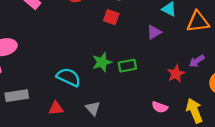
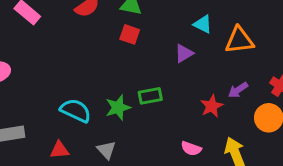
green star: (102, 62) -> (118, 108), moved

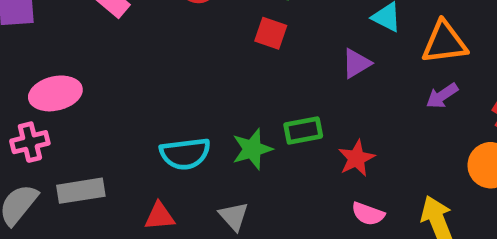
purple arrow: (238, 90) -> (442, 96), moved
red star: (212, 106) -> (356, 158), moved
cyan semicircle: (76, 110) -> (185, 154), turned 148

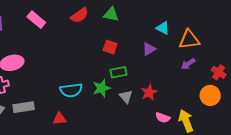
red square: (271, 33) -> (110, 47), moved
green rectangle: (303, 130) -> (118, 72), moved
pink semicircle: (368, 214) -> (163, 118), moved
gray triangle: (234, 216) -> (126, 97), moved

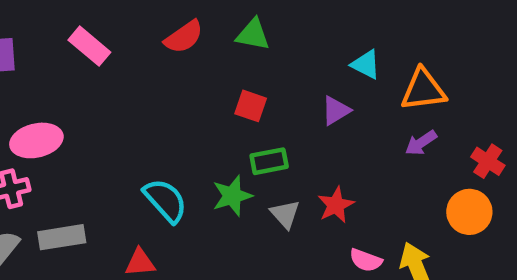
cyan semicircle: (71, 90) -> (165, 200), turned -125

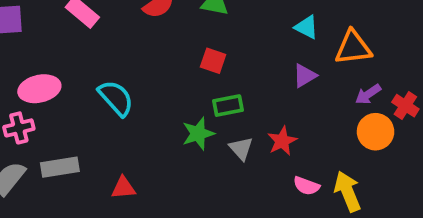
purple triangle: (336, 111) -> (305, 76), moved
purple arrow: (421, 143) -> (368, 94), moved
cyan semicircle: (165, 200) -> (116, 98), moved
orange circle: (469, 212) -> (376, 132), moved

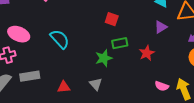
pink ellipse: (39, 89) -> (19, 34), turned 35
red star: (282, 141) -> (147, 53), moved
gray triangle: (241, 148) -> (96, 84), moved

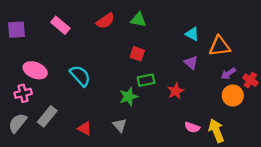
purple triangle: (161, 27) -> (191, 63), turned -48
gray rectangle: (30, 76) -> (47, 116), turned -42
red triangle: (64, 87) -> (85, 128), turned 32

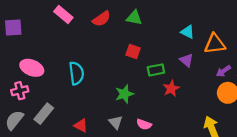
pink rectangle: (60, 25) -> (63, 14), moved
cyan semicircle: (80, 76) -> (76, 73), turned 35
green rectangle: (146, 80) -> (156, 70), moved
pink semicircle: (192, 127) -> (144, 124), moved

